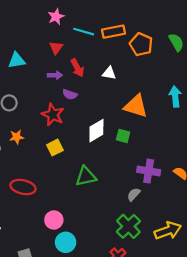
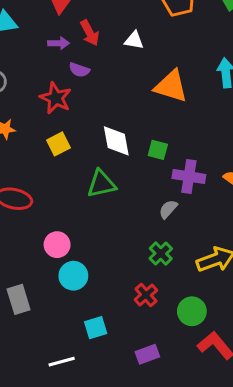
white diamond: (96, 131) -> (116, 141), moved, turned -70
green square: (123, 136) -> (158, 150), moved
green cross: (128, 226) -> (161, 254), size x0.7

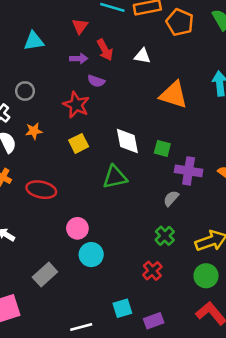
gray rectangle: (19, 299) -> (45, 275), turned 65
green circle: (192, 311) -> (206, 276), moved
cyan square: (96, 328) -> (122, 308), moved

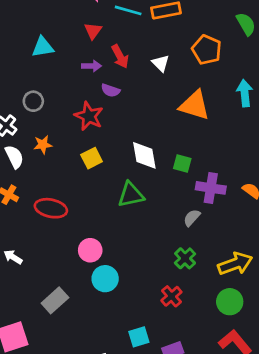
orange pentagon: (180, 22) -> (207, 50), moved
white triangle: (142, 56) -> (161, 63), turned 35

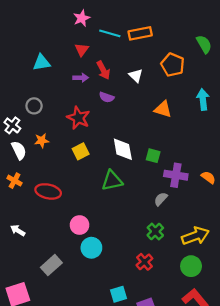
purple semicircle: (111, 90) -> (107, 97), moved
orange triangle: (194, 105) -> (163, 109), size x0.7

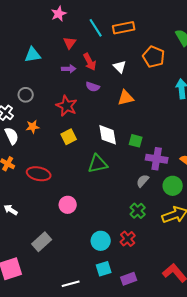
pink star: (82, 18) -> (59, 14), moved
cyan line: (110, 33) -> (96, 28), turned 42
orange triangle: (163, 109) -> (126, 98), moved, turned -30
cyan circle: (91, 248) -> (101, 241), moved
green circle: (191, 266) -> (173, 186), moved

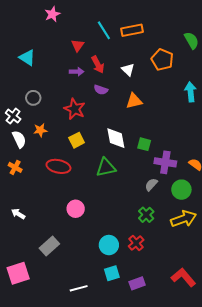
pink star: (59, 14) -> (52, 14), moved
cyan triangle: (33, 55) -> (27, 58), moved, turned 42
red ellipse: (39, 174) -> (58, 166), moved

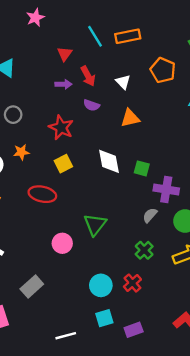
green triangle: (106, 167) -> (95, 225), moved, turned -40

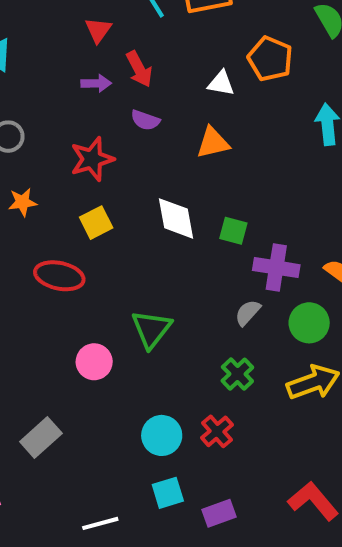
white triangle: (123, 82) -> (221, 83), moved, turned -35
red star: (61, 127) -> (92, 159), turned 30

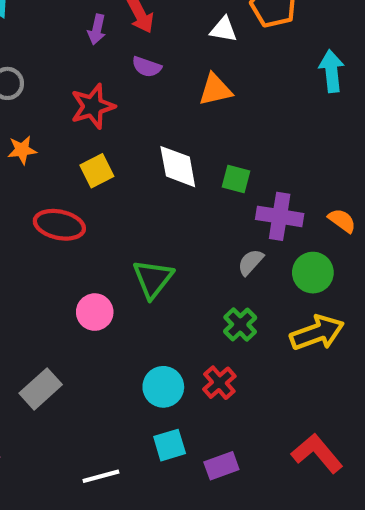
purple arrow: (96, 83) -> (97, 29), turned 104

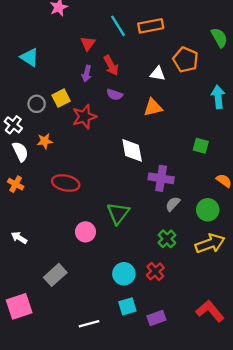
yellow square: (97, 171) -> (61, 98), moved
green square: (236, 179) -> (201, 146), moved
purple cross: (280, 216) -> (161, 178), moved

